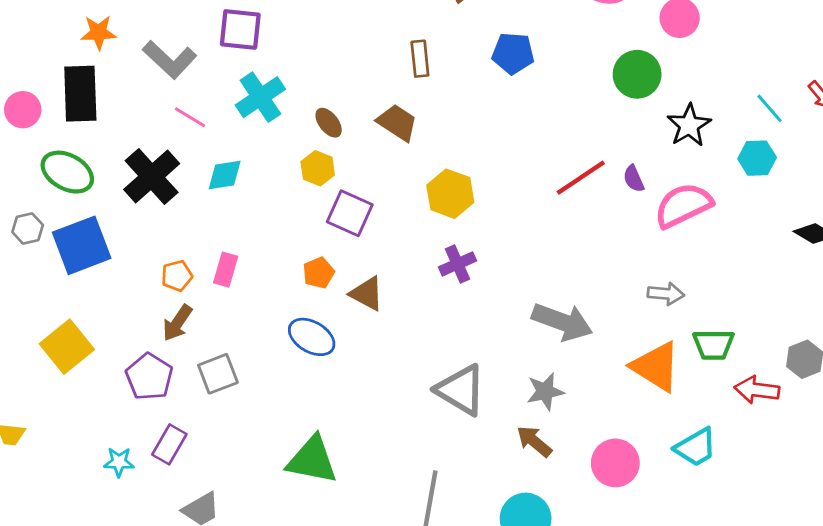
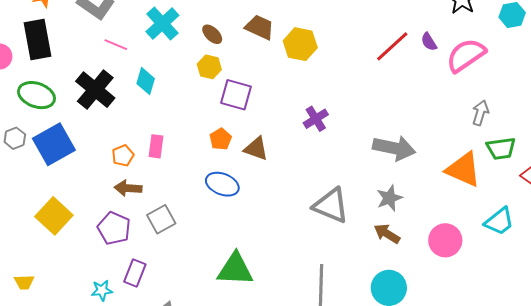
cyan diamond: (225, 175) -> (146, 81), turned -56
yellow hexagon: (450, 194) -> (300, 44), moved
gray arrow: (666, 294) -> (480, 113), moved, turned -70
brown arrow: (177, 323) -> (128, 188), turned 68

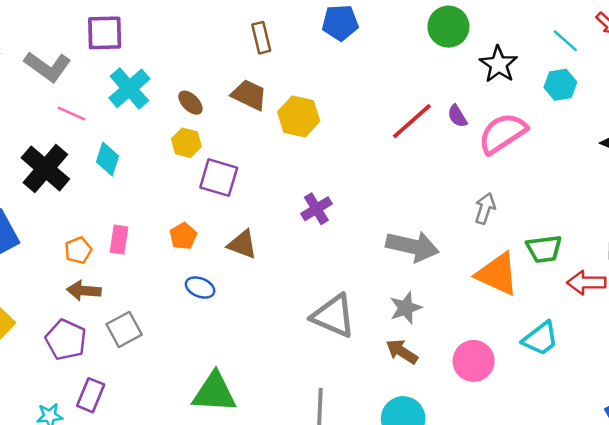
gray arrow: (480, 113) -> (485, 208), moved
orange pentagon: (221, 139) -> (183, 236), moved
blue ellipse: (222, 184) -> (200, 287), size x0.7

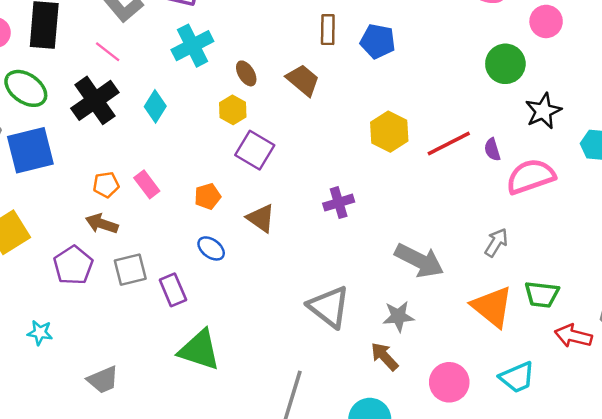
blue pentagon: (340, 23) -> (378, 41), moved
pink line: (71, 113) -> (108, 52), moved
yellow hexagon: (299, 117) -> (389, 132), moved
pink rectangle: (119, 240) -> (147, 184), turned -60
purple rectangle: (91, 395) -> (173, 290), moved, turned -60

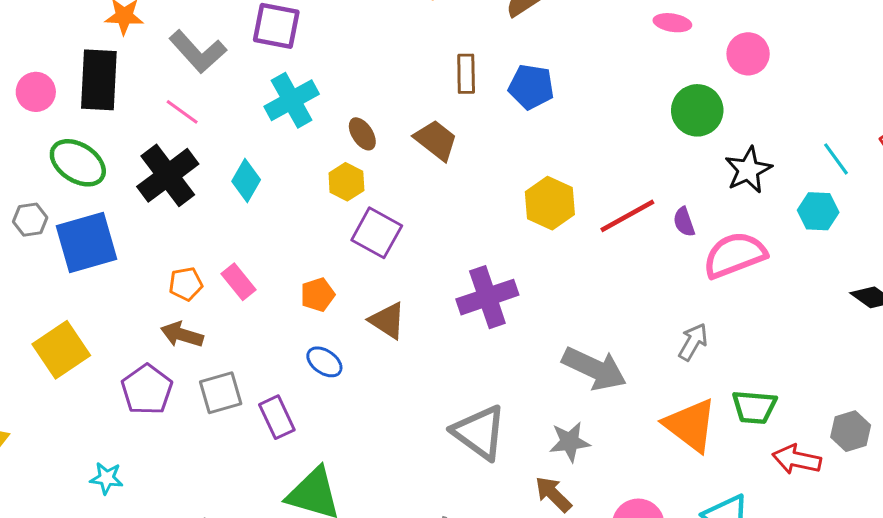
purple cross: (339, 203) -> (487, 297), size x1.5

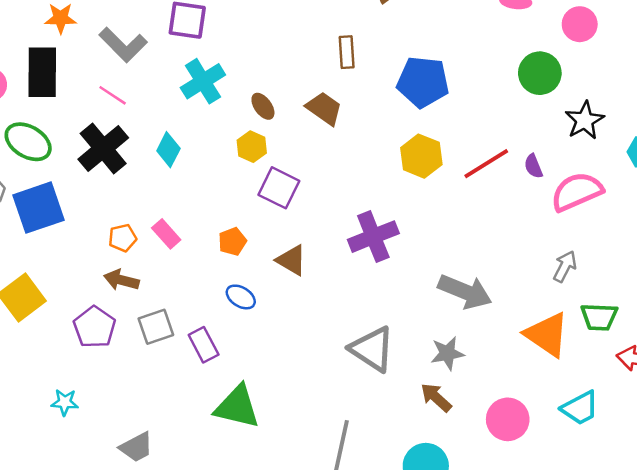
blue pentagon: (531, 87) -> (423, 82), moved, size x1.4
gray arrow: (693, 342) -> (565, 266), moved

